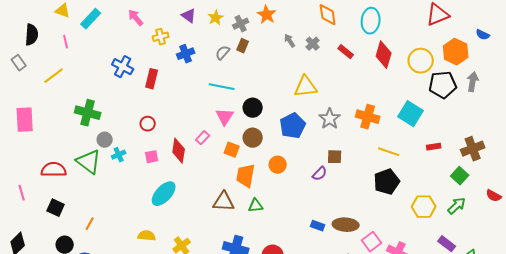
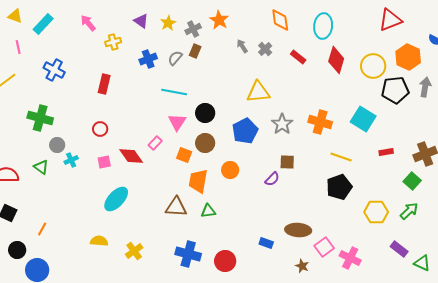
blue cross: (186, 54) -> (148, 59), moved
blue cross: (123, 67) -> (54, 70), moved
red diamond: (179, 151) -> (131, 156), turned -45
green triangle: (89, 162) -> (41, 167), size x0.6
blue rectangle: (318, 226) -> (266, 243), moved

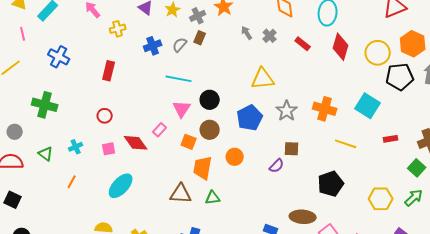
gray circle: (57, 145) -> (15, 132), moved
black pentagon: (339, 187) -> (331, 184), moved
orange line: (42, 229) -> (72, 182), moved

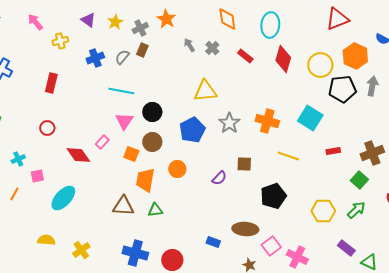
pink square: (109, 149) -> (37, 176), moved
brown square: (292, 149) -> (244, 164), moved

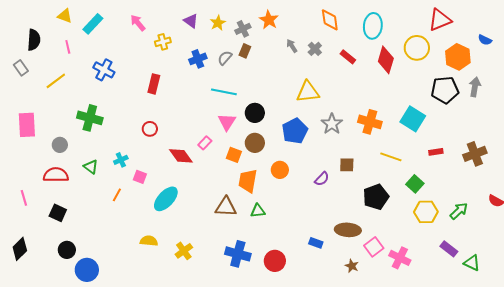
yellow circle: (320, 65) -> (417, 48), moved
pink square: (37, 176) -> (140, 177), turned 32
green square: (359, 180) -> (415, 184), moved

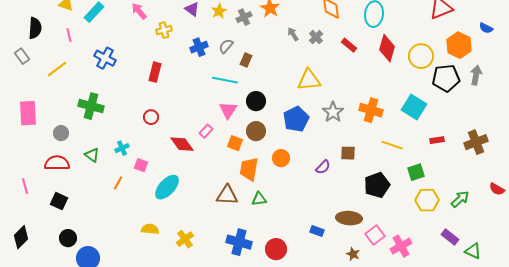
yellow circle: (417, 48) -> (421, 56), moved
brown rectangle: (245, 51) -> (246, 60), moved
green square: (415, 184) -> (416, 172), turned 30
pink cross: (400, 258) -> (401, 246), turned 35

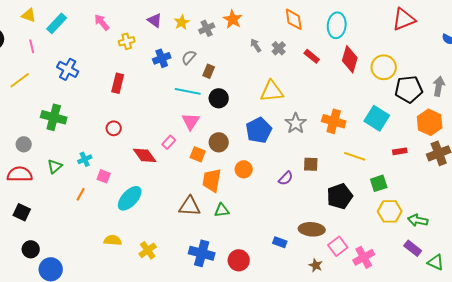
orange hexagon: (459, 45) -> (430, 122), moved
black circle: (256, 101) -> (219, 98), moved
green triangle: (92, 155) -> (55, 166), turned 42
green arrow: (460, 199) -> (418, 220), moved, turned -126

